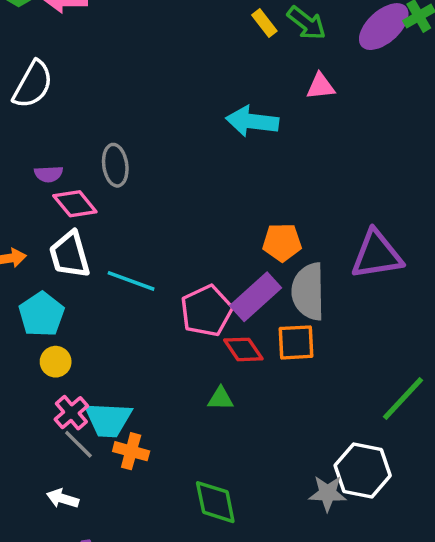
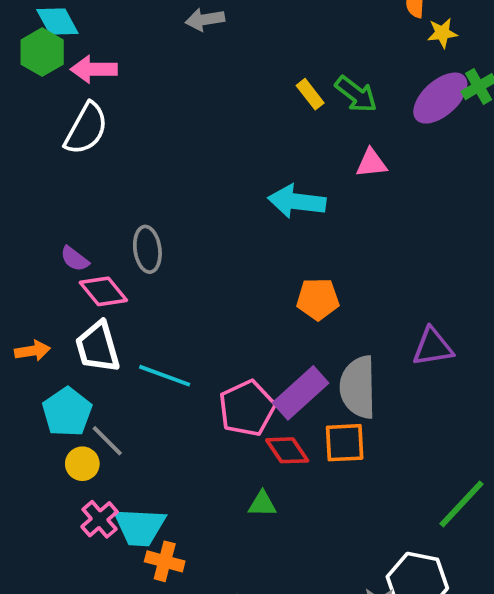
white semicircle: (33, 84) -> (86, 129), moved
purple semicircle: (49, 174) -> (75, 259), turned 40
orange pentagon: (282, 242) -> (318, 299), moved
purple triangle: (377, 255) -> (433, 347), size x0.7
gray line: (78, 444) -> (107, 441), moved

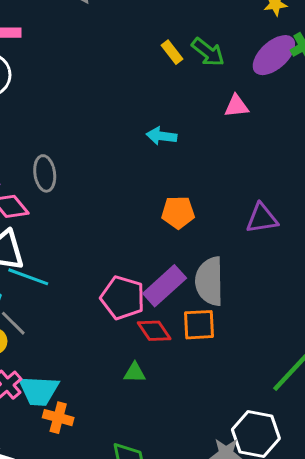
pink triangle: (371, 163) -> (236, 106), moved
cyan arrow: (297, 201) -> (162, 136), size x0.7
purple triangle: (433, 347) -> (262, 218), moved
cyan line: (165, 376) -> (28, 277), moved
pink pentagon: (247, 408) -> (123, 298), turned -30

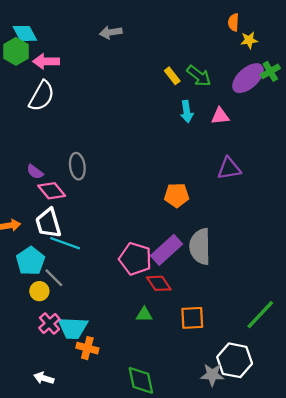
cyan arrow: (162, 136) -> (187, 112), moved, turned -105
purple triangle: (262, 218) -> (229, 168), moved
orange square: (199, 325) -> (192, 318), moved

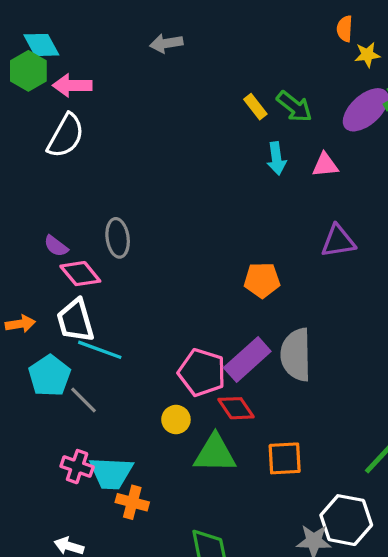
yellow circle: (39, 291) -> (176, 420), moved
green triangle: (144, 315) -> (215, 454), size x1.8
pink cross: (49, 323) -> (77, 467), turned -30

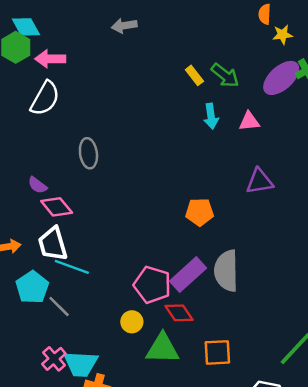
gray ellipse: (118, 238) -> (88, 153), moved
pink cross: (77, 467) -> (54, 359), turned 30

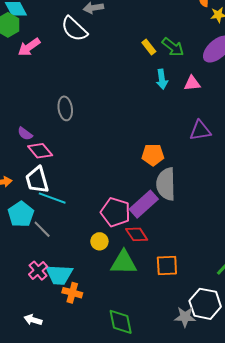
pink arrow: (50, 59) -> (29, 47), moved, turned -35
white semicircle: (45, 98) -> (74, 29), moved, turned 104
gray semicircle: (226, 271) -> (166, 184), moved

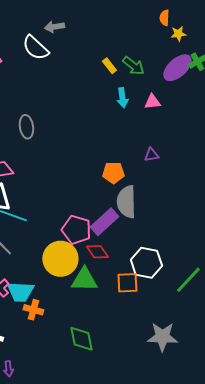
purple triangle: (200, 131) -> (151, 155), moved, size x0.7
yellow circle: (99, 241) -> (60, 259), size x2.0
white hexagon: (205, 304) -> (146, 263), moved
gray star: (185, 317) -> (162, 337), moved, size x1.4

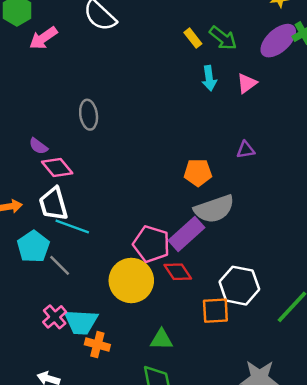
pink triangle: (152, 102) -> (247, 83), turned -30
gray semicircle: (126, 202) -> (214, 209), turned -108
green triangle: (84, 280) -> (161, 340), moved, size x0.7

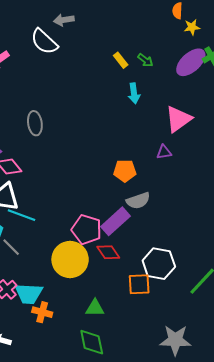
green arrow: (223, 38) -> (145, 60), size x0.7
pink triangle: (247, 83) -> (178, 119), moved, size x1.6
gray semicircle: (214, 209) -> (138, 201), size x0.7

